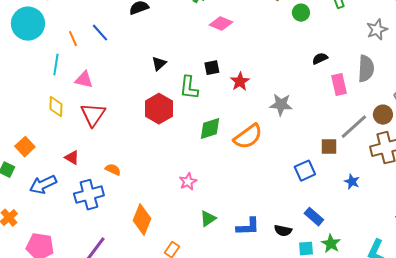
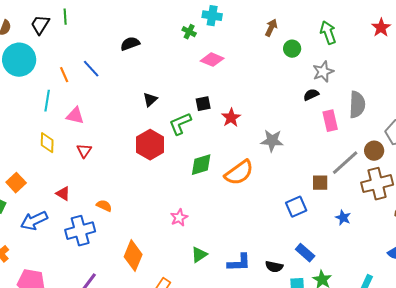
gray star: (377, 30) -> (323, 72), moved
green L-shape: (189, 88) -> (180, 124), turned 60
red triangle: (93, 115) -> (84, 151), size x0.6

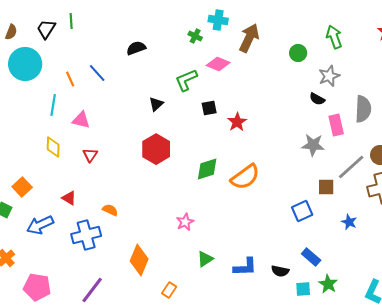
brown arrow: (271, 28) -> (249, 38), moved, size x1.6
black semicircle: (311, 95) -> (317, 99), turned -126
green L-shape: (180, 124) -> (186, 80), moved
gray star: (272, 141) -> (313, 145), moved

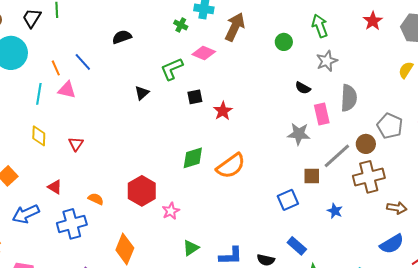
gray star: (329, 76) -> (327, 61), moved
pink triangle: (81, 120) -> (67, 90), moved
red hexagon: (156, 149) -> (142, 191), moved

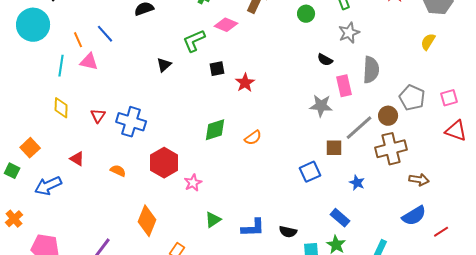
orange semicircle: (231, 166) -> (253, 138), size x0.6
blue cross: (72, 224) -> (131, 122), moved, turned 32
blue rectangle: (297, 246) -> (340, 218), moved

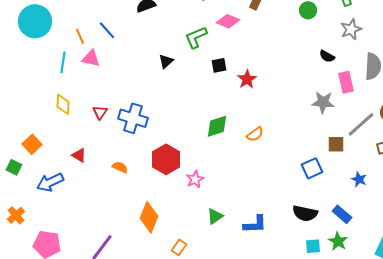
black semicircle: (288, 232) -> (305, 213), moved, size x1.4

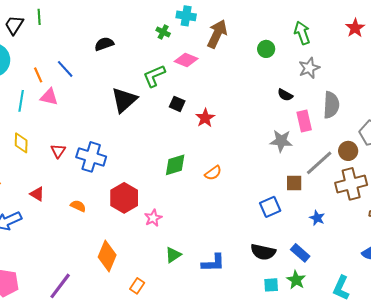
black triangle: (166, 61) -> (124, 100), size x1.8
black square: (219, 65) -> (177, 104), turned 35

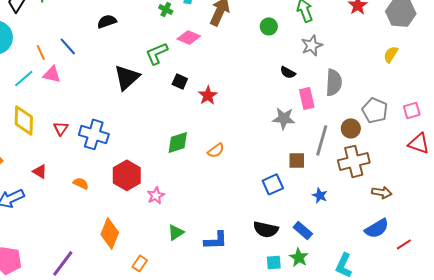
cyan line: (21, 101) -> (24, 78), turned 40
yellow diamond: (21, 143) -> (24, 120), size x1.4
gray line: (319, 163) -> (322, 140), turned -32

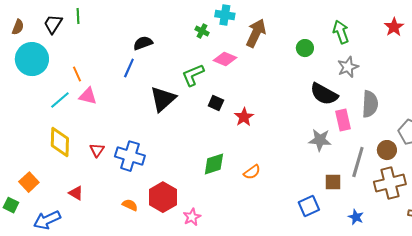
blue line: (68, 46) -> (129, 68), moved, turned 66
black semicircle: (288, 72) -> (324, 94), size x1.8
orange semicircle: (81, 183) -> (130, 205), moved

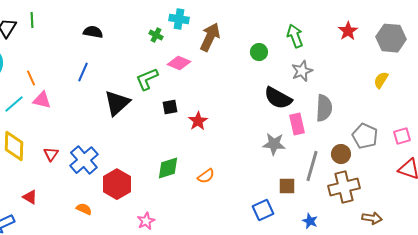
black semicircle: (143, 43) -> (93, 32), moved, turned 30
black square: (216, 103) -> (170, 107), turned -35
blue cross: (130, 156) -> (84, 160), turned 32
red hexagon: (163, 197) -> (117, 184), moved

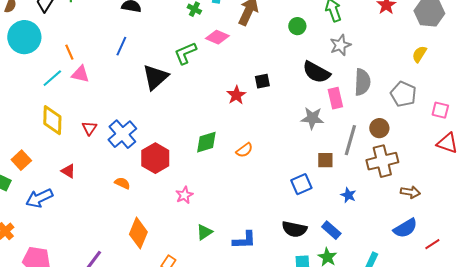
black square: (170, 107) -> (262, 81), moved
gray pentagon: (365, 136) -> (403, 94), moved
pink square: (402, 136) -> (440, 110), turned 30

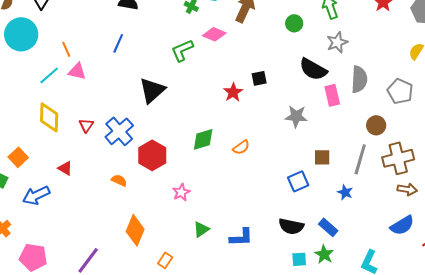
black triangle: (155, 77) -> (152, 90), moved
gray star: (312, 118) -> (296, 116), moved
gray line: (350, 140) -> (360, 159), moved
brown cross: (382, 161) -> (398, 158), moved

